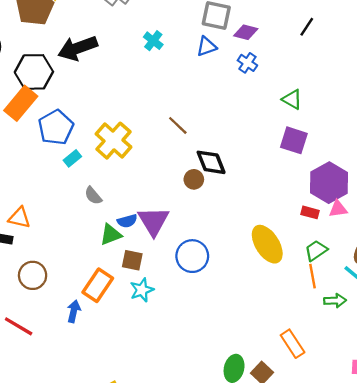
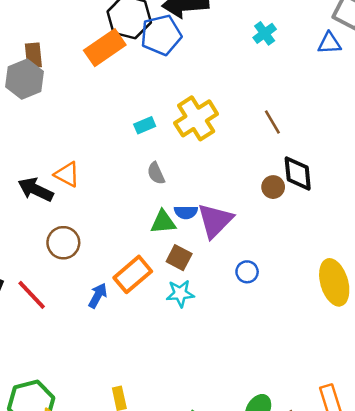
cyan cross: (153, 41) -> (265, 33), moved
blue pentagon: (56, 127) -> (161, 35), moved
blue circle: (192, 256) -> (247, 272), size x0.6

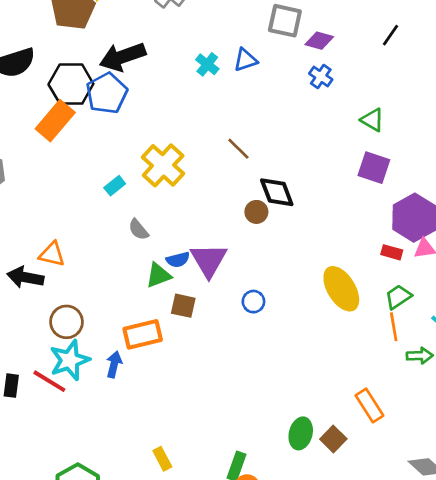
blue triangle: (329, 43) -> (245, 60), moved
orange rectangle: (133, 274) -> (143, 334), turned 42
cyan star: (180, 294) -> (70, 360), moved, size x1.4

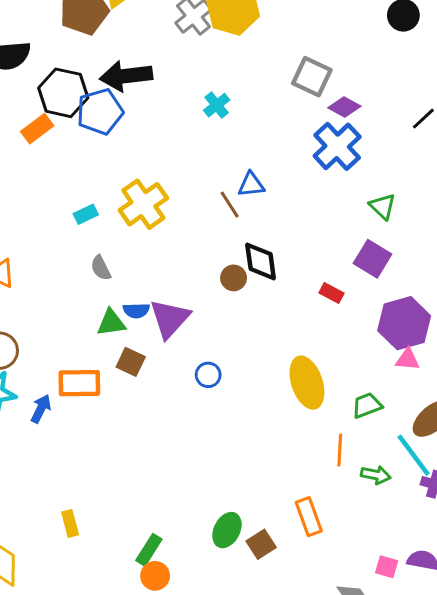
blue triangle: (245, 60) -> (251, 185), moved
blue cross: (321, 77) -> (337, 146), size x1.8
orange rectangle: (55, 121) -> (37, 129), size x0.7
red rectangle: (392, 252) -> (332, 293), moved
orange line: (394, 327) -> (340, 450), moved

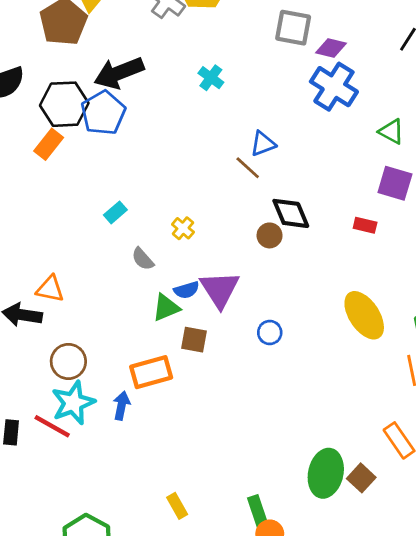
yellow cross: (143, 204) -> (183, 228), moved, size x0.5
green ellipse: (227, 530) -> (326, 473), size x1.4
green rectangle: (149, 550) -> (258, 511), turned -36

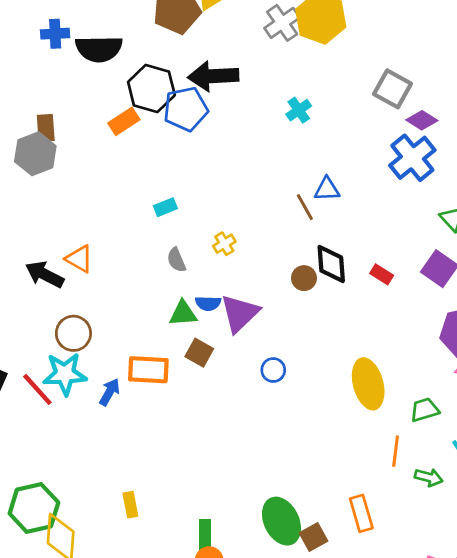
red rectangle: (365, 225) -> (382, 274), moved
green ellipse: (326, 473) -> (281, 521), turned -57

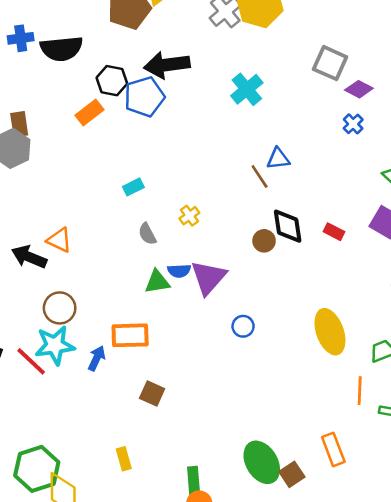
black hexagon: (151, 88) -> (112, 81), size x0.7
cyan cross: (299, 110) -> (247, 89), size x1.4
blue cross: (412, 158) -> (353, 124), size x0.5
brown square: (199, 353) -> (152, 393), moved

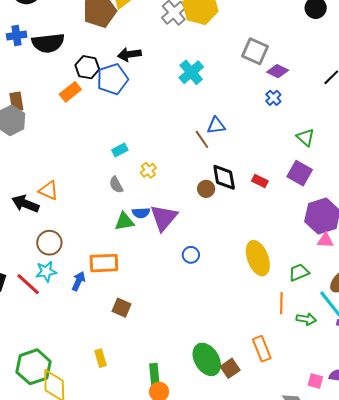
black arrow: (167, 65) -> (129, 54), size x0.7
cyan rectangle: (133, 187) -> (120, 150), moved
cyan star: (55, 345) -> (46, 272), size x0.7

